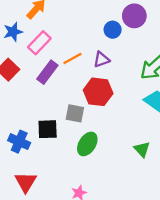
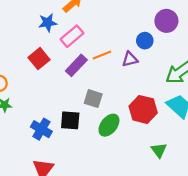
blue circle: (113, 30) -> (145, 41), moved
red hexagon: (98, 92) -> (143, 109), moved
gray square: (75, 113) -> (93, 99), moved
green ellipse: (87, 144) -> (109, 125), moved

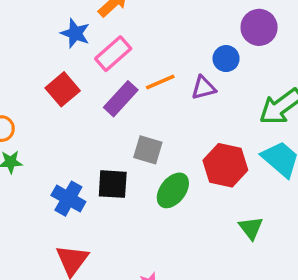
blue star: (48, 23) -> (75, 33), turned 30

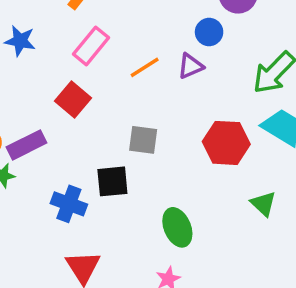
blue star: (75, 33) -> (20, 41), moved
red square: (63, 89) -> (73, 99), moved
purple rectangle: (121, 99) -> (27, 145), moved, turned 30
green ellipse: (173, 190) -> (177, 227), moved, turned -51

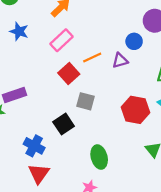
red square: (73, 99) -> (69, 74), moved
black square: (112, 181) -> (64, 124), turned -36
blue cross: (69, 204) -> (34, 146), moved

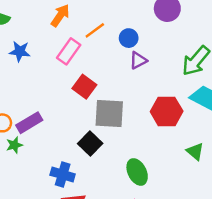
blue circle: (134, 41) -> (129, 38), moved
orange line: (92, 58) -> (95, 30), moved
gray square: (85, 101) -> (109, 114), size x1.5

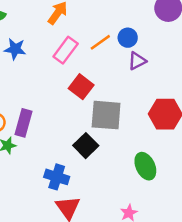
orange line: (95, 30) -> (100, 42), moved
purple rectangle: (29, 123) -> (23, 123), turned -45
green ellipse: (137, 172) -> (145, 166), moved

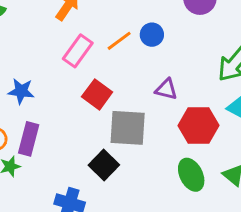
blue star: (15, 49) -> (21, 91), moved
purple triangle: (137, 61) -> (166, 89), moved, turned 42
green ellipse: (145, 166) -> (191, 175), moved

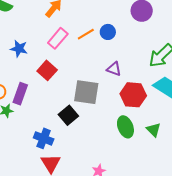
blue star: (21, 91) -> (19, 49), moved
red square: (97, 94) -> (47, 70), moved

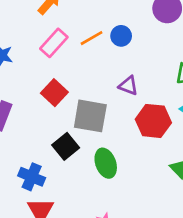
red square: (47, 70) -> (54, 93), moved
green ellipse: (125, 127) -> (106, 163), moved

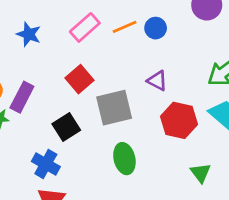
gray square: (90, 116) -> (114, 108), turned -30
black square: (66, 146) -> (66, 127), moved

